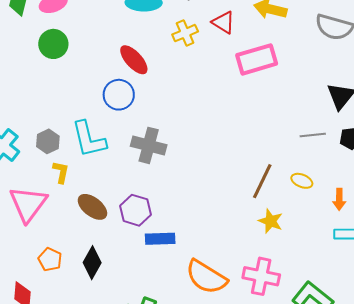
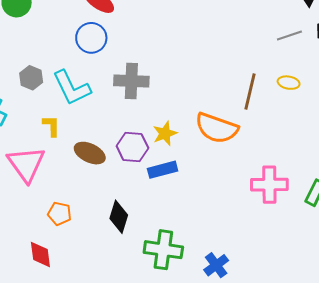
gray hexagon: (48, 141) -> (31, 78), moved
yellow star: (271, 221) -> (165, 133), moved, turned -30
black diamond: (92, 263) -> (119, 217), moved
orange semicircle: (206, 277) -> (217, 128), moved

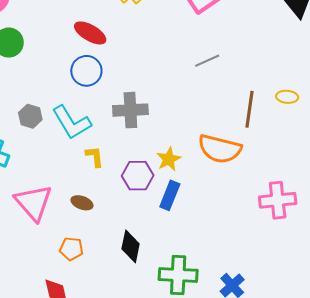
gray line: (289, 36) -> (207, 61), moved
yellow L-shape: (51, 126) -> (95, 157), moved
brown ellipse: (90, 153) -> (82, 203), moved, size x0.7
blue rectangle: (163, 170) -> (170, 195), turned -48

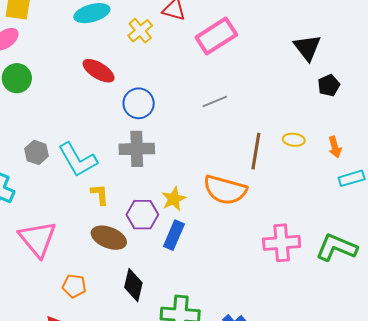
blue circle: (86, 71) -> (139, 103), moved
brown ellipse: (82, 203) -> (109, 238), moved, size x1.6

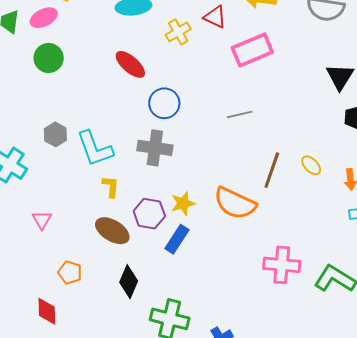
yellow ellipse: (294, 140) -> (311, 165), turned 30
pink triangle: (37, 239) -> (42, 220), size x0.5

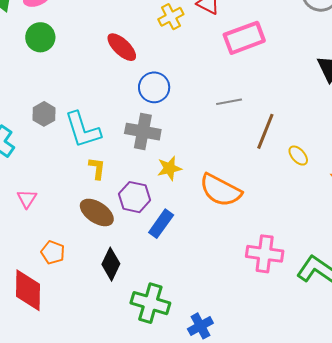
brown line: (272, 170) -> (265, 131), moved
yellow star: (183, 203) -> (169, 168), moved
red diamond: (47, 311) -> (28, 290), size x1.5

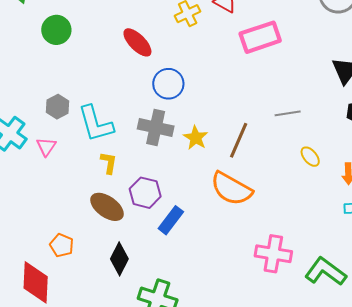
gray line: (229, 102) -> (288, 113), moved
brown line: (265, 131) -> (239, 140), moved
yellow star: (169, 168) -> (196, 138), moved, turned -30
pink triangle: (27, 199) -> (46, 147), moved

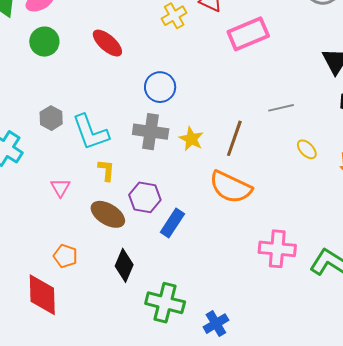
red ellipse: (137, 42) -> (107, 43), moved
pink triangle: (46, 147) -> (60, 188), moved

